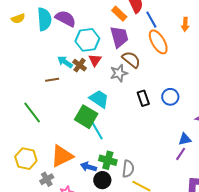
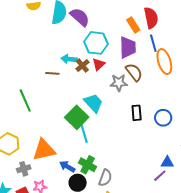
blue line: (151, 20) -> (153, 43), moved
cyan arrow: (65, 62) -> (69, 59), turned -42

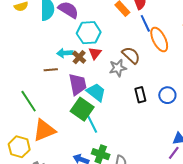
purple trapezoid: (128, 47) -> (78, 84), moved
orange triangle: (44, 150) -> (44, 130), moved

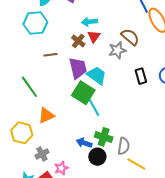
cyan hexagon: (89, 33) -> (35, 23), moved
cyan arrow: (65, 53) -> (89, 22), moved
orange triangle: (44, 130) -> (46, 115), size x0.7

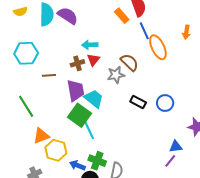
cyan hexagon: (35, 23) -> (26, 53), moved
brown cross: (78, 41) -> (77, 63), turned 32
black rectangle: (141, 76) -> (138, 102), turned -49
yellow hexagon: (22, 133) -> (56, 150), moved

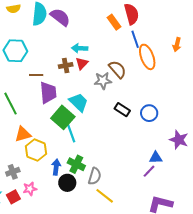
purple trapezoid: (76, 90) -> (48, 93), moved
blue arrow: (77, 165) -> (56, 167), turned 70

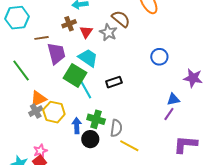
red triangle: (82, 63) -> (86, 32), moved
gray star: (103, 81) -> (108, 32), turned -30
black rectangle: (122, 110) -> (114, 82), moved, turned -42
gray cross: (13, 172) -> (36, 111), moved
pink star: (30, 189) -> (40, 151), moved

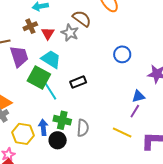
yellow hexagon: (54, 112) -> (23, 134), moved
yellow line: (129, 146) -> (122, 132), moved

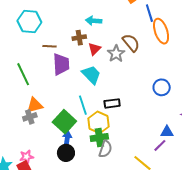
green square: (39, 77) -> (64, 122), moved
green cross: (62, 120) -> (99, 138), moved, turned -36
yellow hexagon: (23, 134) -> (99, 122), moved
black circle: (58, 140) -> (66, 153), moved

